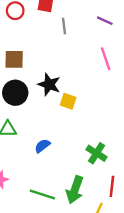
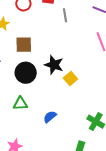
yellow square: (68, 101) -> (70, 79), turned 32

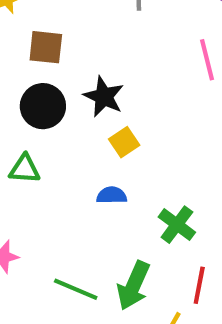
yellow square: (70, 79) -> (124, 142), moved
blue semicircle: (50, 117) -> (112, 195), moved, turned 32

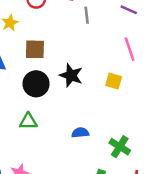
yellow square: (124, 142) -> (114, 81), moved, turned -35

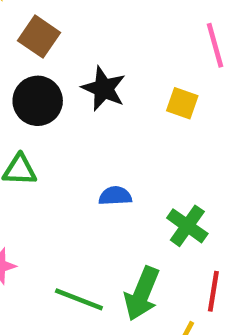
brown square: (35, 49) -> (39, 37), turned 30

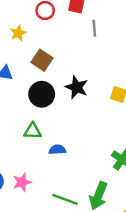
blue semicircle: (115, 196) -> (57, 150), moved

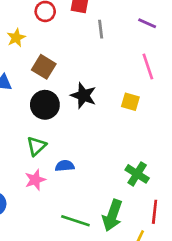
green triangle: (33, 131) -> (36, 146), turned -42
pink star: (22, 182) -> (35, 180), moved

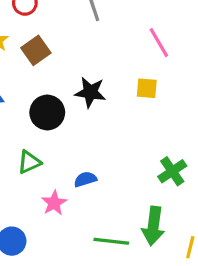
brown square: (44, 67) -> (36, 50), moved, turned 35
green triangle: (36, 146) -> (29, 162), moved, turned 30
green cross: (137, 174) -> (172, 171), turned 35

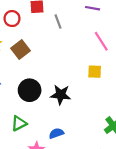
black star: (90, 92) -> (61, 95), moved

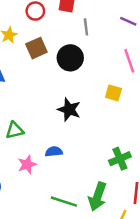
black circle: (30, 90) -> (70, 58), moved

